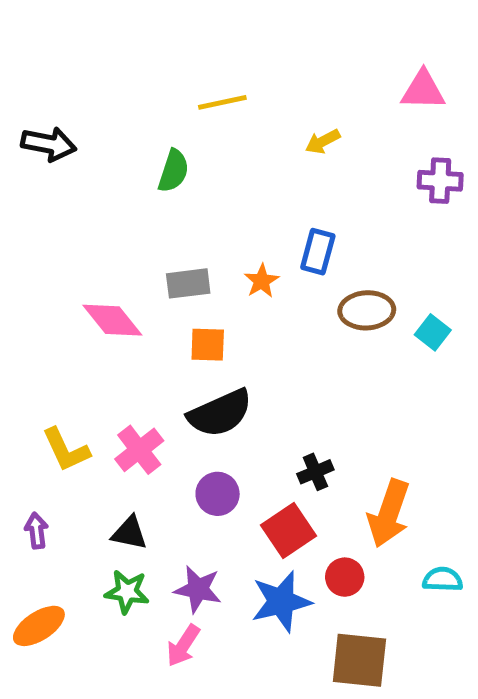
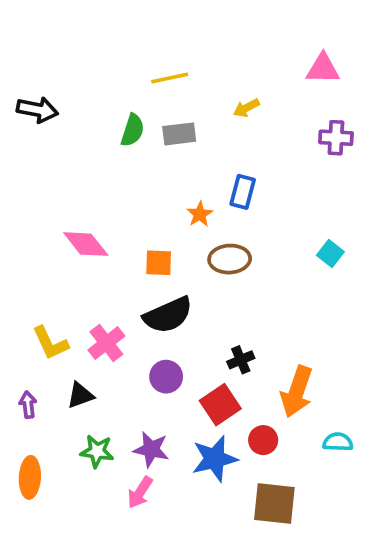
gray rectangle: (188, 283) -> (179, 134), moved
brown ellipse: (367, 310) -> (230, 259), moved
black triangle: (129, 533) -> (80, 395), moved, turned -32
orange ellipse: (39, 626) -> (30, 477), turned -54

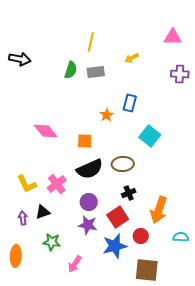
yellow line: (170, 78) -> (91, 42), turned -66
cyan square: (330, 253) -> (150, 136), moved, size x1.5
brown ellipse: (230, 259) -> (123, 164), moved
purple arrow: (28, 405) -> (23, 218), moved
purple star: (151, 449) -> (88, 225), moved

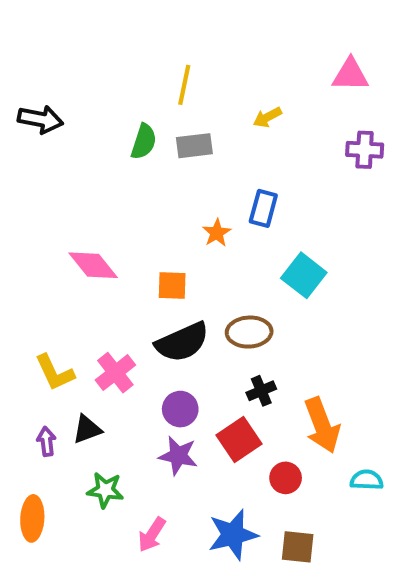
orange arrow: (159, 210) -> (322, 425), turned -40
blue star: (115, 246) -> (233, 535), moved
brown square: (147, 270) -> (298, 547), size x0.7

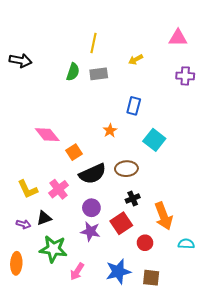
orange star: (217, 233) -> (110, 131), moved
orange square: (172, 285) -> (74, 152), moved, turned -35
purple arrow: (47, 441) -> (24, 224), turned 112
green star: (105, 490) -> (53, 249), size x1.5

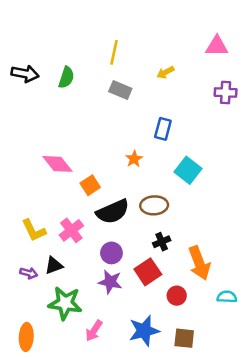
green semicircle: (73, 72) -> (66, 77), moved
gray rectangle: (99, 74) -> (120, 90), turned 30
orange ellipse: (16, 263) -> (26, 337), moved

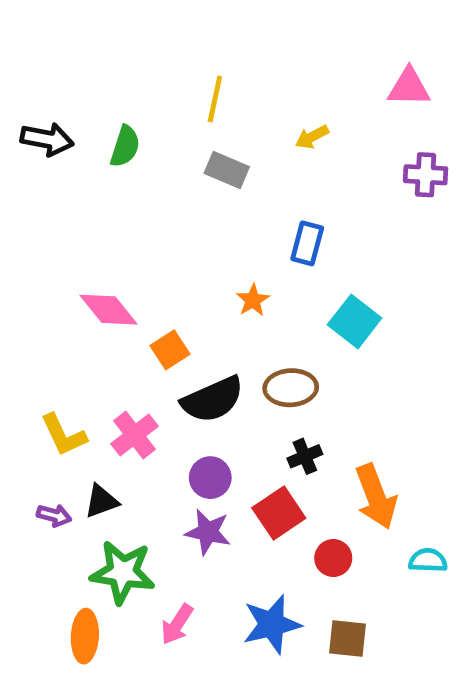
orange ellipse: (26, 337) -> (85, 636), moved

